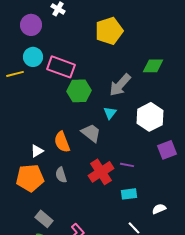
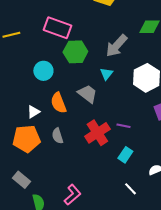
cyan circle: (33, 57) -> (43, 71), moved
cyan rectangle: (129, 194) -> (125, 155), turned -49
gray rectangle: (44, 219) -> (21, 180), moved

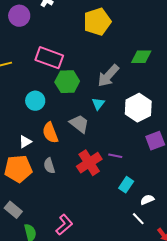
cyan rectangle: (125, 155) -> (126, 185), moved
white line: (130, 189) -> (138, 219), moved

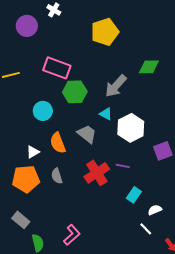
cyan triangle: (98, 104) -> (106, 114), turned -40
white hexagon: (138, 108) -> (131, 128), moved

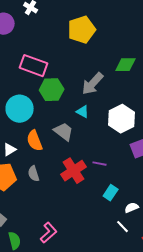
cyan circle: (43, 111) -> (20, 109), size x1.4
white hexagon: (131, 128) -> (122, 119), moved

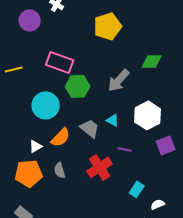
cyan triangle: (83, 112) -> (113, 120), moved
orange semicircle: (35, 141) -> (61, 137), turned -115
purple line: (100, 164) -> (125, 149), moved

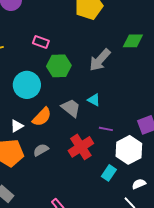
pink rectangle: (60, 62) -> (41, 42), size x0.6
white hexagon: (148, 115) -> (129, 150), moved
gray semicircle: (60, 170) -> (41, 150), turned 77
cyan rectangle: (137, 189) -> (109, 173), moved

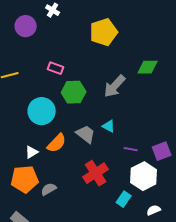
purple line: (106, 129) -> (131, 149), moved
gray semicircle: (41, 150) -> (49, 189), moved

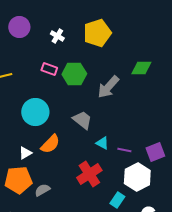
white cross: (53, 10) -> (57, 36), moved
green hexagon: (74, 92) -> (74, 74), moved
cyan triangle: (109, 126) -> (102, 143), moved
gray trapezoid: (86, 134) -> (82, 120), moved

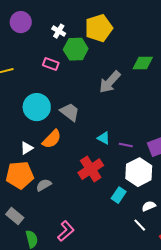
green hexagon: (74, 74) -> (76, 49), moved
gray trapezoid: (82, 120) -> (70, 112), moved

